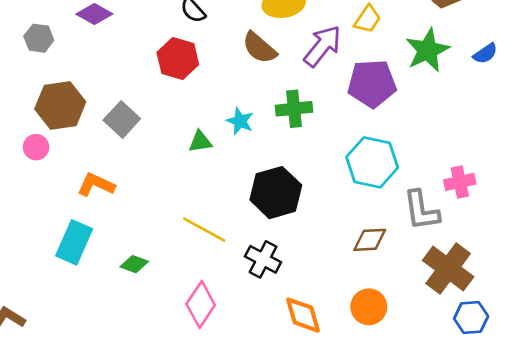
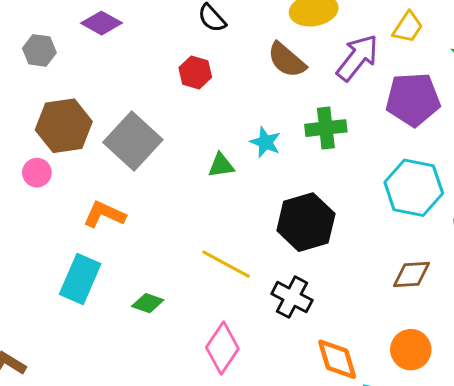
red hexagon: (178, 58) -> (195, 72), size x0.7
gray square: (122, 119) -> (133, 141), size x1.4

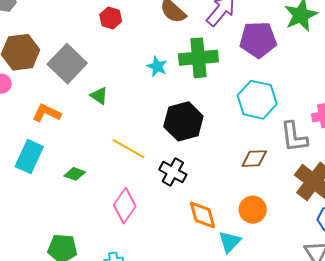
green cross: (326, 128) -> (198, 58), size x1.4
green triangle: (221, 165) -> (99, 96), moved, turned 42

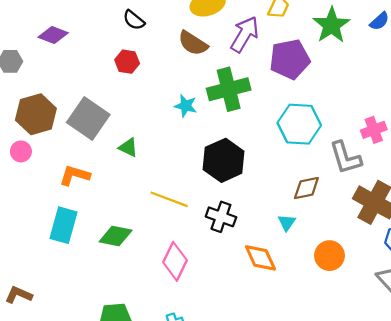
green diamond: (75, 174) -> (116, 236), size x1.4
orange circle: (253, 210) -> (330, 256), moved
cyan triangle: (230, 242) -> (287, 223), moved, size x0.7

